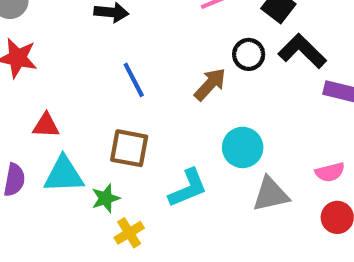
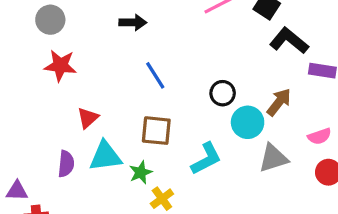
black circle: (249, 54) -> (223, 93), moved
brown arrow: (210, 84) -> (279, 102), moved
red triangle: (46, 125) -> (88, 118), turned -40

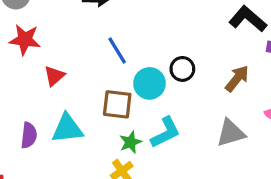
red triangle: (88, 118) -> (54, 76), moved
cyan circle: (248, 122) -> (149, 83), moved
green star: (141, 172) -> (130, 142), moved

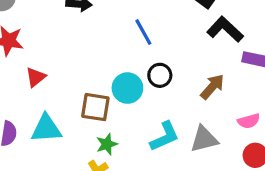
blue line: (117, 51) -> (143, 32), moved
cyan L-shape: (165, 132) -> (165, 136), moved

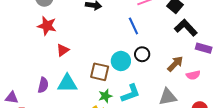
pink semicircle: (249, 121) -> (193, 75), moved
cyan L-shape: (165, 136) -> (131, 93), moved

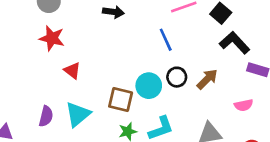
red triangle: (63, 50) -> (72, 71), turned -48
brown arrow: (175, 64) -> (207, 79), moved
cyan triangle: (67, 83) -> (78, 114), turned -40

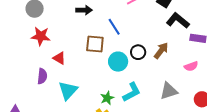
blue line: (166, 40) -> (114, 27), moved
brown square: (121, 100) -> (95, 44), moved
purple semicircle: (46, 116) -> (42, 76), moved

